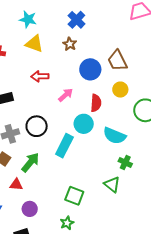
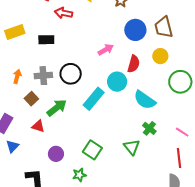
red arrow: (40, 76) -> (64, 13), moved
purple circle: (30, 209) -> (56, 154), moved

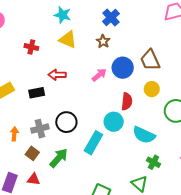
red arrow: (64, 13) -> (57, 75), moved
pink arrow: (106, 50) -> (99, 75), moved
red triangle: (38, 126) -> (34, 179), moved

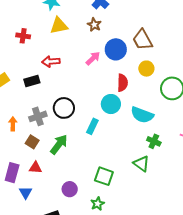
yellow triangle: (68, 40) -> (59, 26), turned -30
cyan rectangle: (93, 143) -> (92, 126), size x0.7

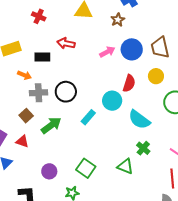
red cross: (23, 36) -> (39, 16), moved
orange arrow: (13, 124) -> (24, 75), moved, turned 96
green triangle: (141, 164) -> (125, 166), turned -30

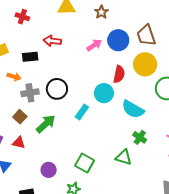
yellow circle: (156, 76) -> (145, 64), size x1.5

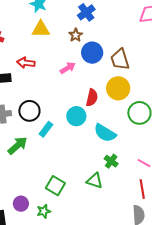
blue circle: (118, 40) -> (92, 53), moved
cyan rectangle: (82, 112) -> (46, 129), moved
purple circle: (49, 170) -> (21, 204), moved

